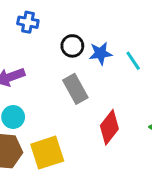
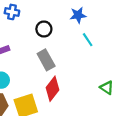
blue star: (100, 53) -> (78, 15), moved
red diamond: (109, 127) -> (52, 89), moved

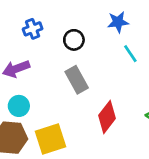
blue cross: (12, 12) -> (33, 29), moved, turned -32
red diamond: (52, 89) -> (107, 117), moved

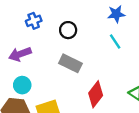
blue star: (118, 22) -> (116, 14), moved
gray rectangle: (77, 80) -> (70, 63), turned -35

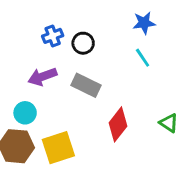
blue cross: (34, 21) -> (53, 36), moved
purple arrow: (20, 54) -> (42, 77), moved

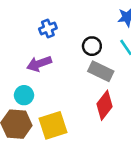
black circle: (83, 43) -> (92, 46), moved
gray rectangle: (86, 85) -> (101, 71), moved

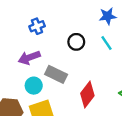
gray rectangle: (101, 71) -> (56, 74), moved
cyan circle: (24, 95) -> (34, 86), moved

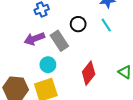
gray rectangle: (56, 74) -> (59, 41), moved, turned 30
cyan circle: (34, 86) -> (48, 65), moved

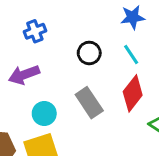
gray rectangle: (59, 41) -> (89, 103), moved
red diamond: (89, 73) -> (133, 93), moved

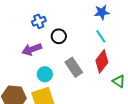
black circle: (89, 53) -> (59, 36), moved

